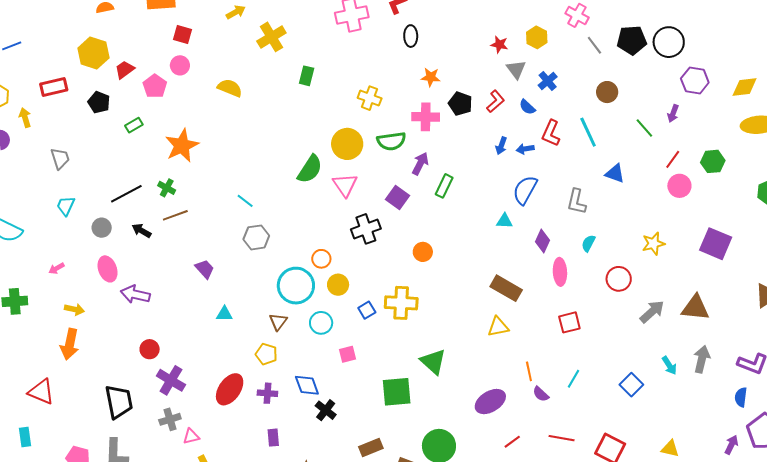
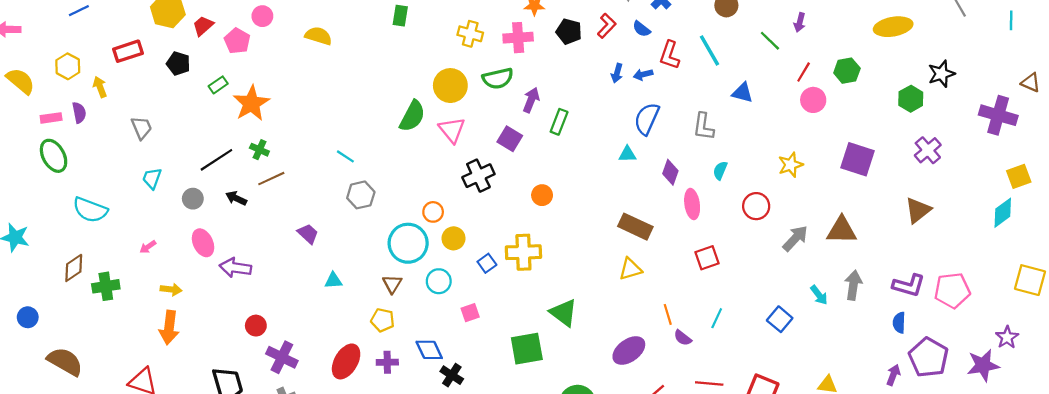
pink cross: (426, 117) -> (518, 38), moved
orange star: (182, 146) -> (251, 103), moved

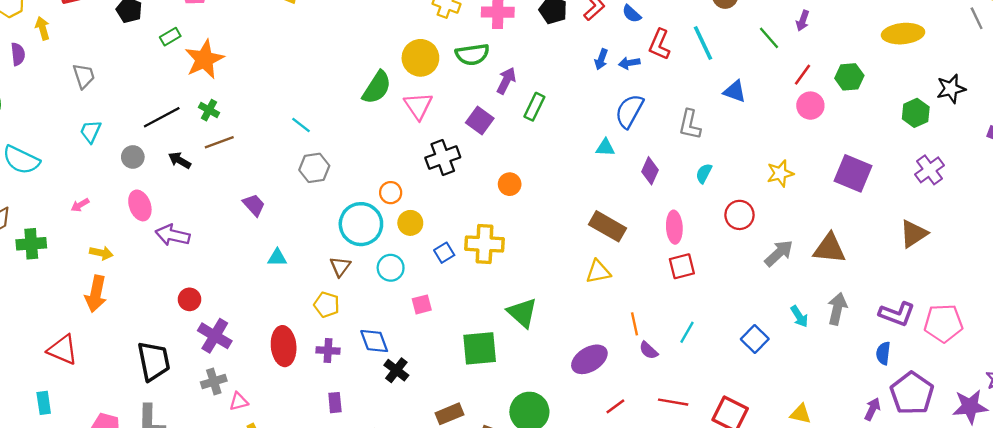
pink ellipse: (692, 204) -> (674, 227), moved
red ellipse: (346, 361) -> (284, 346), turned -40

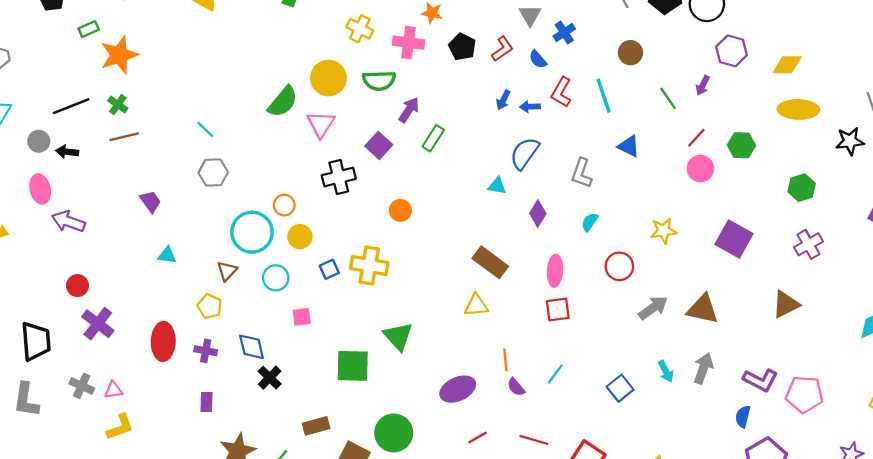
black star: (951, 89) -> (850, 141), moved
black arrow: (180, 160) -> (67, 152), moved, turned -30
gray cross: (214, 382) -> (82, 386), moved, turned 35

